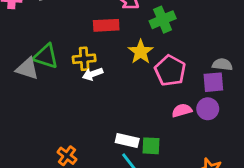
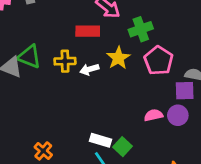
pink pentagon: (170, 71) -> (159, 61), moved
white arrow: (93, 74) -> (89, 69), moved
green square: (151, 146) -> (122, 147), turned 36

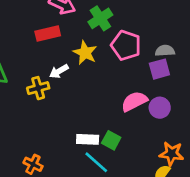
yellow cross: (65, 61) -> (38, 88), moved
pink semicircle: (153, 115) -> (134, 101), size x1.4
purple circle: (178, 115) -> (160, 108), moved

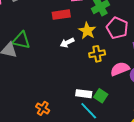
yellow cross: (38, 88) -> (97, 54), moved

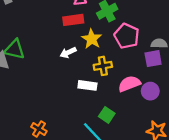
red rectangle: (61, 15) -> (73, 20), moved
white rectangle: (84, 94) -> (87, 85), moved

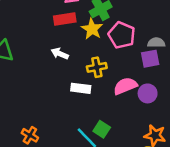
yellow star: (92, 39) -> (92, 29), moved
white arrow: (68, 53) -> (60, 54), turned 49
green square: (107, 115) -> (102, 129), moved

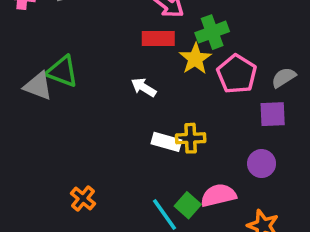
gray semicircle: (156, 43) -> (284, 78), moved, turned -42
yellow cross: (97, 67) -> (191, 138), moved
pink semicircle: (125, 86) -> (218, 195), moved

